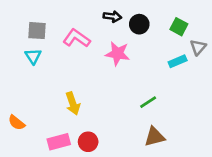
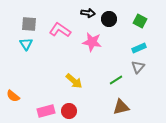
gray triangle: (198, 47) -> (138, 67), moved
yellow arrow: (73, 103) -> (74, 81), moved, turned -30

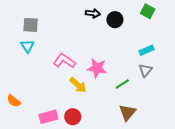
green square: (140, 21) -> (148, 11), moved
pink L-shape: (60, 30) -> (64, 61), moved
pink star: (92, 42) -> (97, 68), moved
brown triangle: (121, 107) -> (128, 112), turned -36

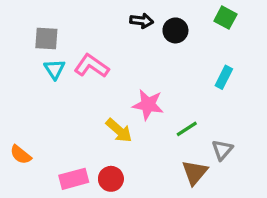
cyan triangle: (27, 46) -> (54, 69), moved
cyan rectangle: (147, 50) -> (224, 77), turned -40
pink L-shape: (64, 61) -> (92, 66), moved
gray triangle: (146, 70) -> (222, 150), moved

